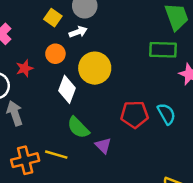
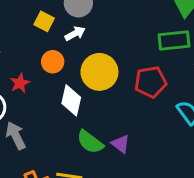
red pentagon: (135, 114) -> (151, 82), moved
purple triangle: (103, 145) -> (121, 144), moved

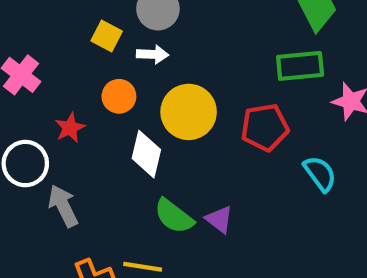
white arrow: (75, 33) -> (153, 54), turned 30

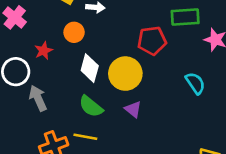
yellow circle: (189, 112) -> (125, 74), moved
red pentagon: (265, 127) -> (152, 41), moved
green semicircle: (174, 216) -> (91, 106), moved

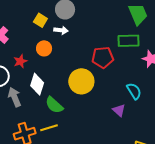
white diamond: (90, 68) -> (37, 84), moved
purple triangle: (133, 109) -> (119, 110), moved
yellow line: (85, 137) -> (49, 128), turned -30

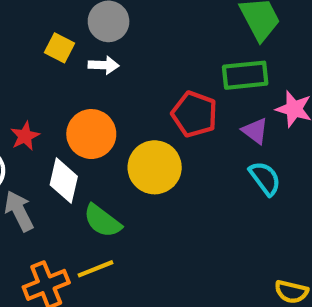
orange circle: (44, 48) -> (91, 134), moved, size x1.5
red pentagon: (103, 57) -> (194, 114), turned 30
purple triangle: (119, 110) -> (255, 131), moved

